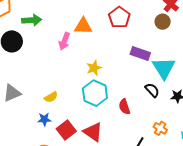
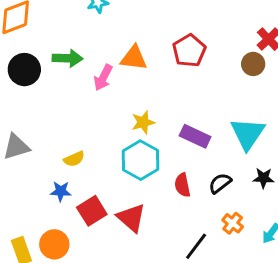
green arrow: (32, 20) -> (67, 58), moved
purple rectangle: (140, 54) -> (195, 136), moved
black semicircle: (152, 90) -> (220, 183), moved, turned -91

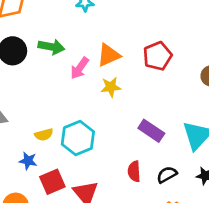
orange triangle: (134, 58) -> (109, 55), turned -40
yellow star: (143, 122) -> (111, 87), moved
cyan hexagon: (140, 160) -> (78, 138), moved

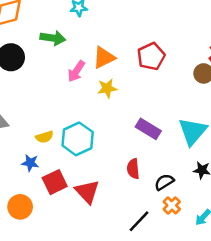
green arrow: (51, 47) -> (53, 38), moved
black semicircle: (167, 175) -> (164, 182), moved

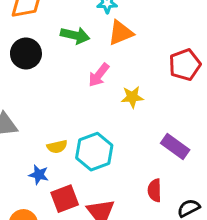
orange triangle: (104, 58) -> (121, 33), moved

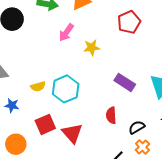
blue star: (39, 175) -> (12, 105), moved

